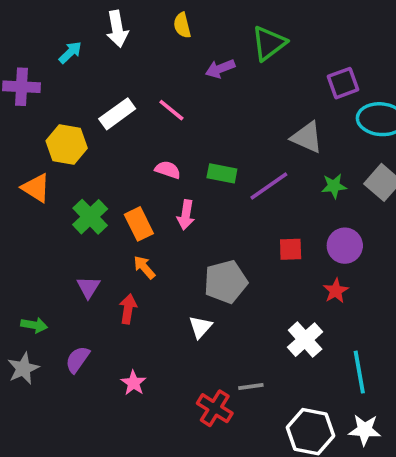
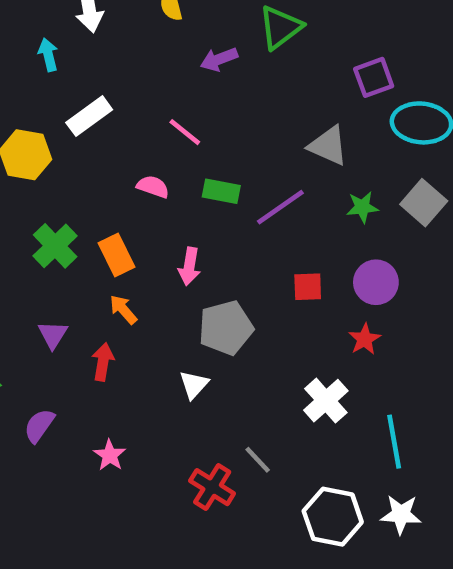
cyan arrow: (70, 52) -> (48, 55), moved, turned -60
pink line: (171, 110) -> (185, 132), moved
pink arrow: (186, 215) -> (189, 266), moved
gray line: (251, 387) -> (258, 460), turned 55

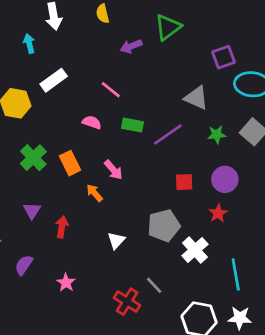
pink arrow: (189, 266) -> (113, 170), turned -50
orange arrow: (123, 310) -> (94, 193), moved
gray pentagon: (226, 328) -> (164, 226), moved

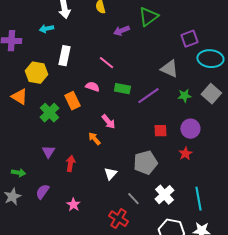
cyan arrow: (29, 44) -> (46, 29), turned -88
white rectangle: (54, 80) -> (64, 56), turned -42
orange rectangle: (70, 163) -> (72, 101), moved
white cross: (195, 250) -> (164, 195), moved
gray line: (154, 285) -> (133, 199), moved

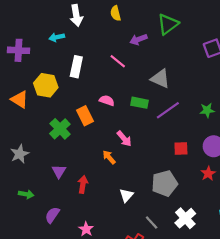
pink line: (106, 63) -> (118, 61), moved
gray triangle: (169, 69) -> (160, 79), moved
orange triangle: (19, 97) -> (20, 99), moved
gray star: (12, 197) -> (20, 154), moved

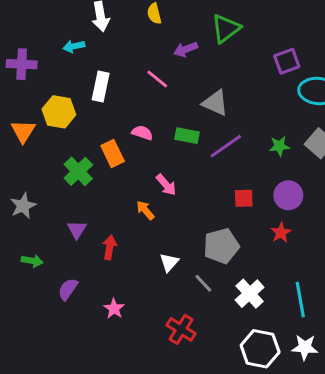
orange triangle: (20, 99) -> (23, 131), turned 30
gray line: (152, 223) -> (203, 283), moved

